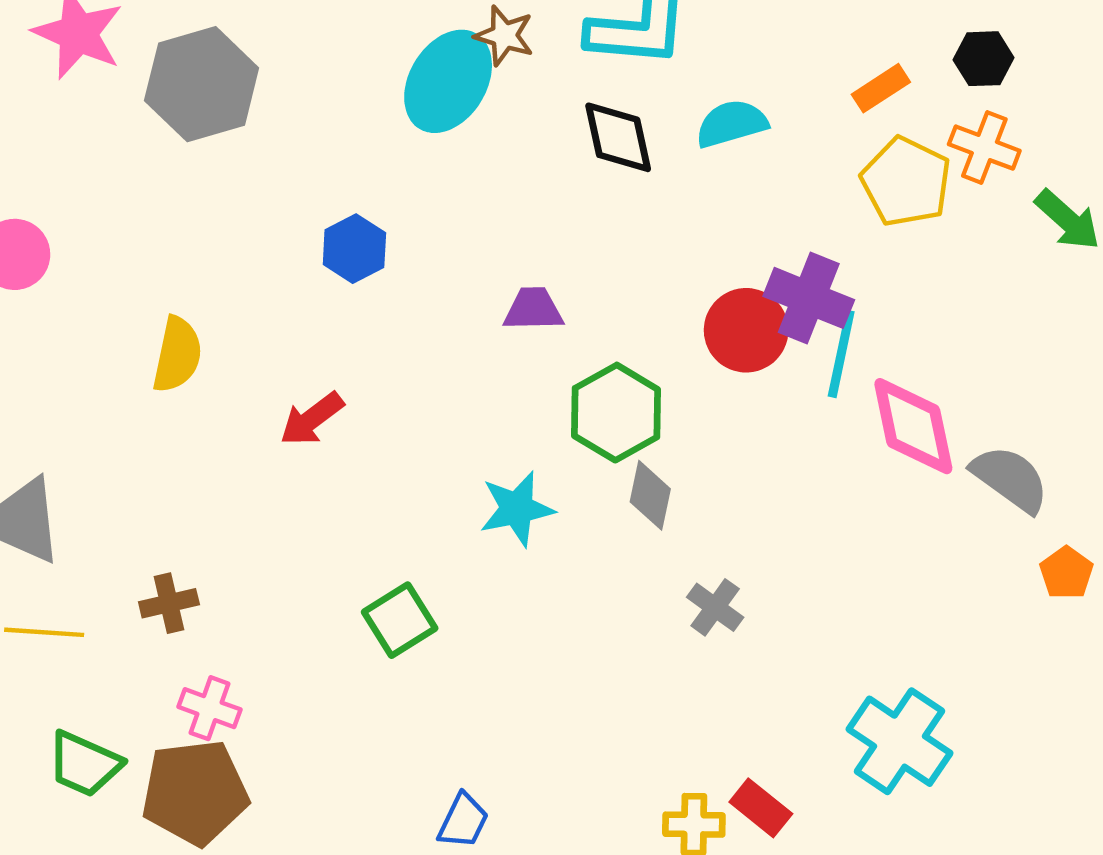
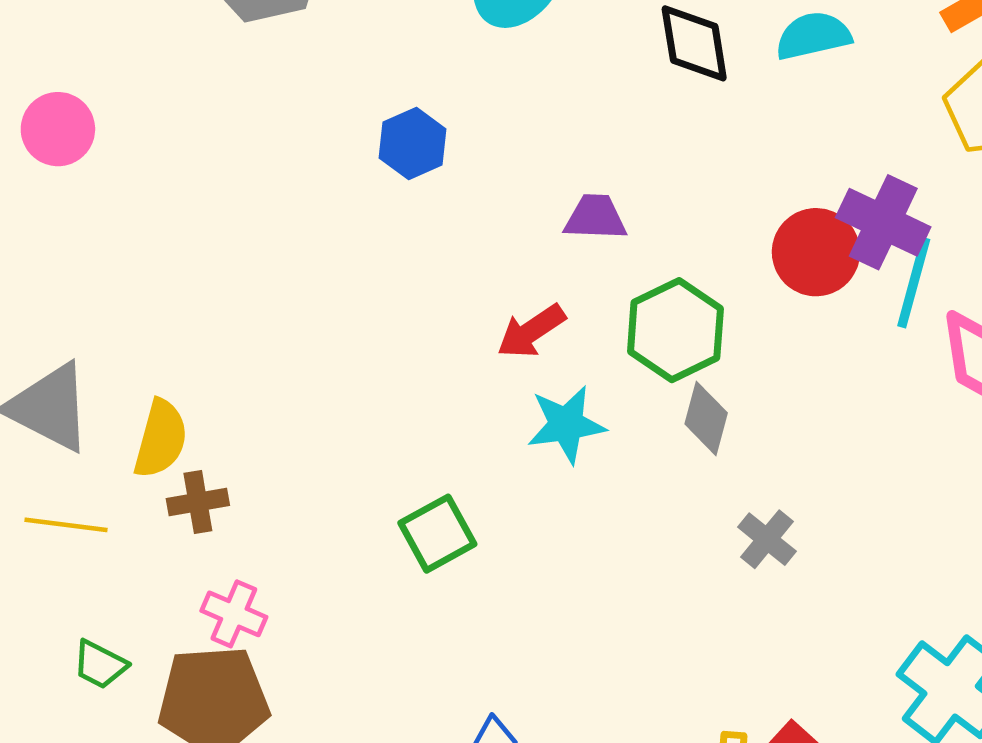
yellow semicircle: (177, 355) -> (161, 439), moved
red arrow: (312, 419) -> (531, 331), moved
green trapezoid: (84, 764) -> (100, 664), size x0.7

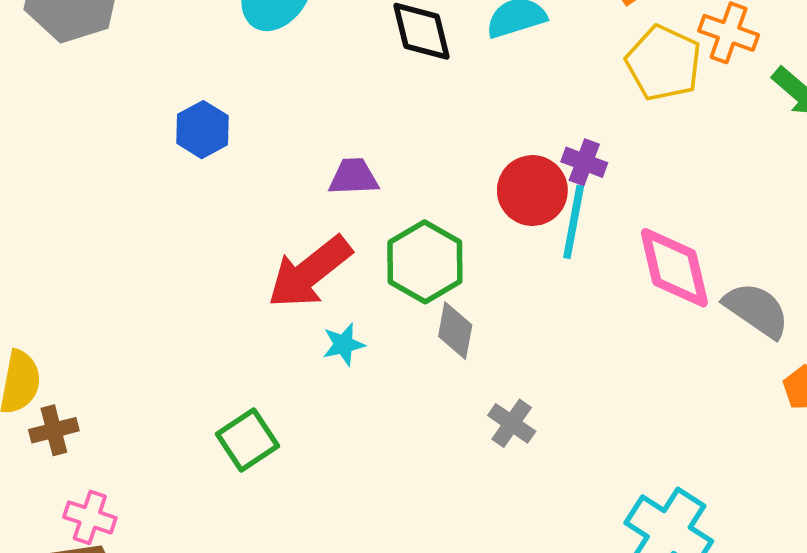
purple cross: (883, 222) -> (584, 162), size x0.6
cyan line: (914, 283) -> (574, 222), moved
red arrow: (531, 331) -> (310, 272), size x1.6
cyan star: (566, 424) -> (344, 344), size x0.7

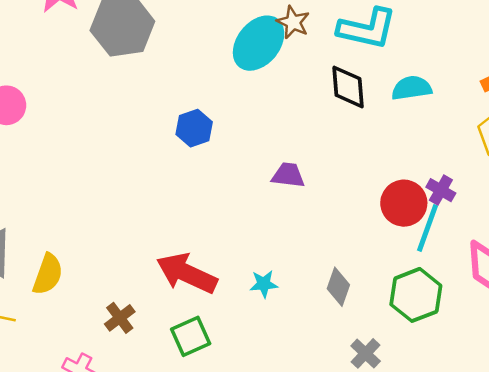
green hexagon: (425, 262) -> (416, 295), moved
red arrow: (310, 272) -> (187, 273), moved, turned 54
brown cross: (54, 430) -> (120, 318), moved, turned -32

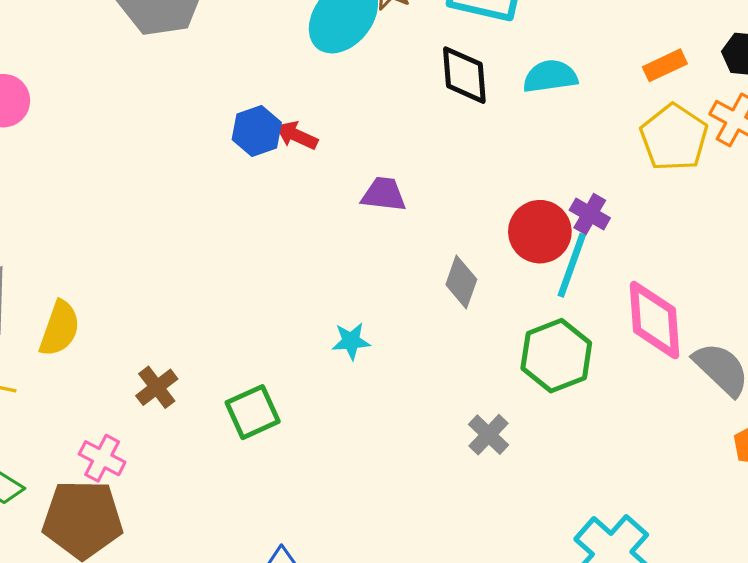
red arrow: (187, 273) -> (297, 135), moved, size x0.5
gray diamond: (338, 287) -> (461, 282), moved

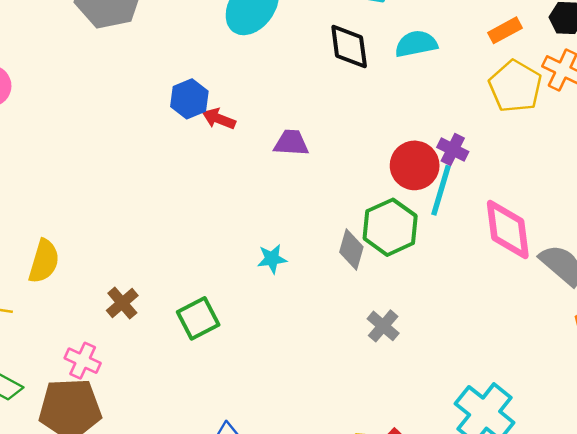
red arrow: (297, 135) -> (219, 119), moved
gray diamond: (461, 282) -> (351, 250), moved
green hexagon: (556, 356) -> (390, 227), moved

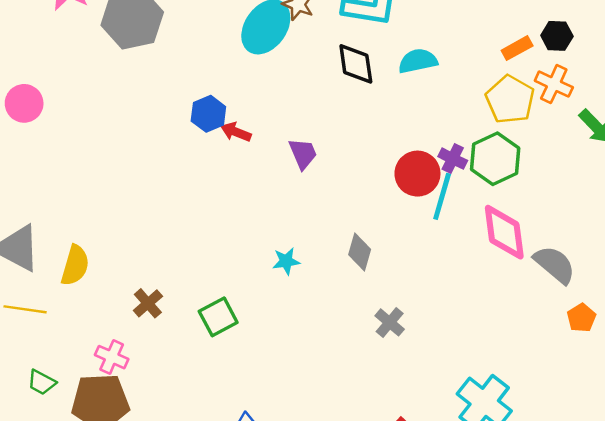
orange rectangle: (505, 30) -> (517, 48), moved
purple trapezoid: (291, 143) -> (303, 154), turned 64
green hexagon: (390, 227) -> (495, 159), moved

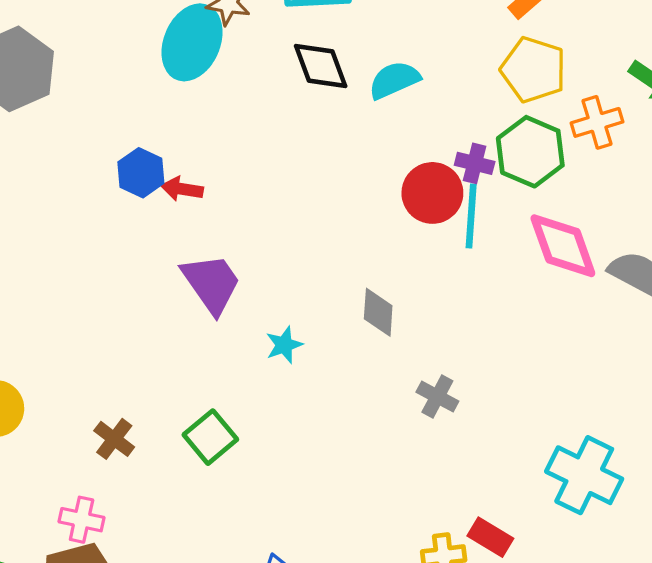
cyan semicircle: (418, 61) -> (394, 80), moved
orange cross: (554, 84) -> (597, 122), moved, turned -30
purple trapezoid: (303, 154) -> (211, 283), moved, size x1.5

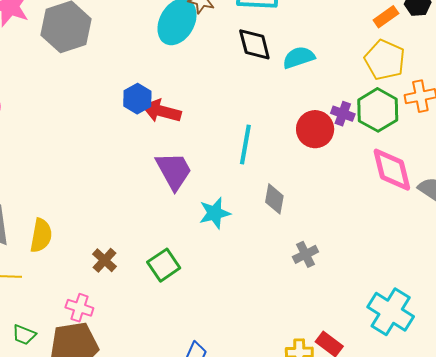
red arrow: (182, 189) -> (162, 111), size x1.5
cyan line: (471, 216) -> (245, 144), moved
cyan star: (284, 345) -> (215, 213), size x1.4
gray cross: (437, 397) -> (305, 254), turned 30

